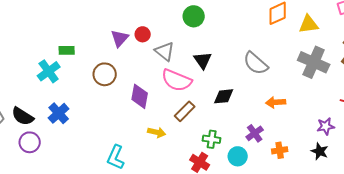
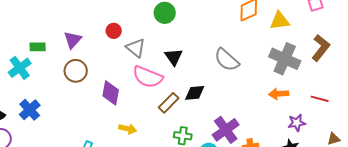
purple triangle: (120, 38) -> (73, 40), moved
orange arrow: (276, 102) -> (279, 94), moved
brown rectangle: (185, 111) -> (169, 103), moved
purple cross: (255, 133) -> (226, 130), size x1.5

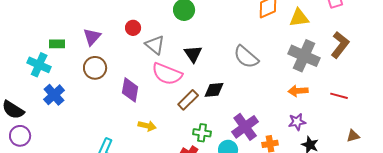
cyan cross: (20, 68) -> (39, 65), turned -30
blue cross: (30, 110) -> (54, 95), moved
purple star: (297, 123) -> (297, 122), moved

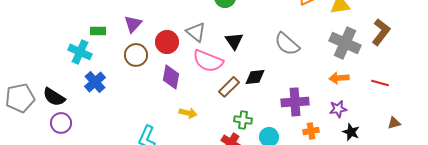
red circle: (133, 28) -> (167, 42), moved, size x1.5
purple cross: (245, 127) -> (295, 102), moved, turned 32

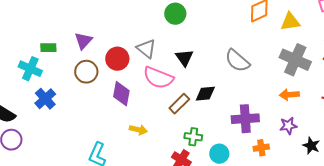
black star: (351, 132) -> (311, 146), moved

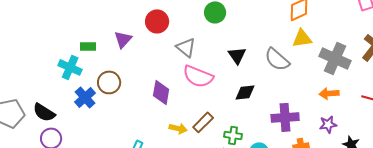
yellow triangle: (290, 22) -> (302, 38), moved
black triangle: (184, 58) -> (237, 55), moved
red circle: (117, 59) -> (157, 21), moved
brown circle: (86, 72) -> (109, 82), moved
brown rectangle: (179, 104) -> (203, 122), moved

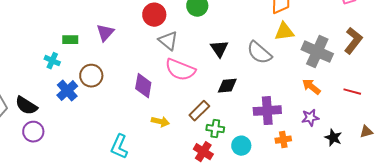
red circle: (157, 21) -> (154, 15), moved
cyan cross: (70, 67) -> (52, 61), size x0.7
orange arrow: (329, 93) -> (311, 87), turned 42
brown rectangle: (203, 122) -> (199, 111), moved

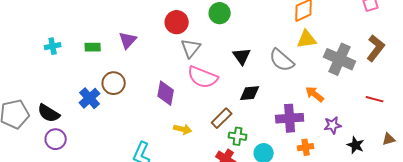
gray triangle: (168, 41) -> (191, 48), turned 30
cyan cross: (52, 61) -> (53, 46), moved, turned -35
orange arrow: (311, 87) -> (315, 94), moved

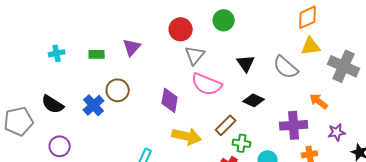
black diamond: (250, 93) -> (254, 100), turned 30
black semicircle: (49, 113) -> (53, 104), moved
yellow arrow: (183, 129) -> (187, 136), size x1.6

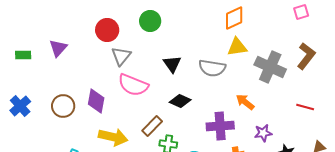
gray semicircle: (286, 67) -> (212, 68), turned -32
brown circle: (118, 90) -> (63, 106), moved

